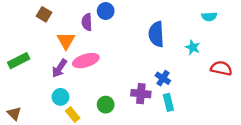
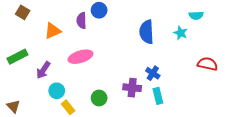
brown square: (44, 14) -> (23, 12), moved
orange triangle: (66, 41) -> (53, 31), moved, turned 36
cyan star: (193, 47) -> (181, 33), moved
purple arrow: (59, 68) -> (43, 70), moved

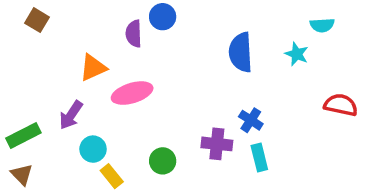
orange triangle: (53, 31) -> (93, 68), moved
green rectangle: (17, 57) -> (23, 135), moved

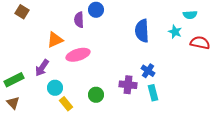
red semicircle: (341, 105) -> (200, 43), moved

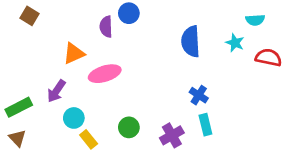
purple cross: (128, 85) -> (172, 135), moved, turned -36

